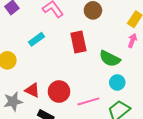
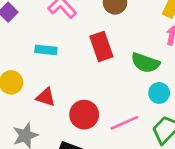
cyan rectangle: (37, 39) -> (46, 50), turned 49
red triangle: (32, 90) -> (46, 97), moved

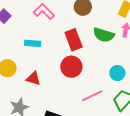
green semicircle: (145, 63) -> (104, 35), moved
red circle: (84, 115) -> (71, 67), moved

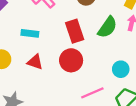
green semicircle: (104, 35) -> (107, 27), turned -75
red triangle: (33, 78) -> (35, 62), moved

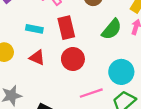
red rectangle: (75, 31) -> (66, 28), moved
cyan circle: (121, 69) -> (121, 72), size x1.5

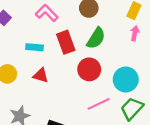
green semicircle: (112, 29) -> (96, 38), moved
red circle: (73, 59) -> (89, 69), moved

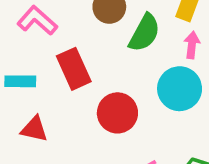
green semicircle: (96, 38) -> (144, 33), moved
cyan circle: (126, 79) -> (180, 89), moved

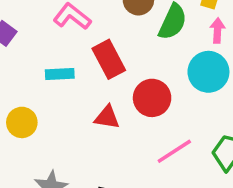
red triangle: (34, 129) -> (107, 117), moved

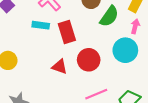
cyan rectangle: (60, 74) -> (41, 25), moved

